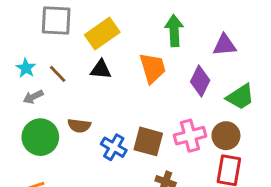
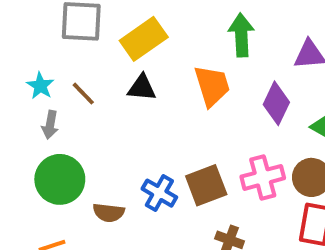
gray arrow: (33, 97) -> (50, 125), turned -54
brown semicircle: (79, 126) -> (109, 213), moved
brown square: (148, 141) -> (206, 185), turned -36

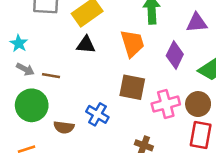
brown line: (83, 94) -> (51, 76), moved, turned -36
gray arrow: (50, 125) -> (25, 69), turned -72
brown square: (206, 185) -> (132, 87), moved, turned 32

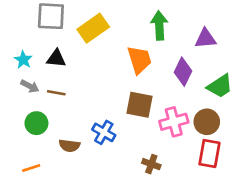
black triangle: (86, 45) -> (56, 58), moved
green circle: (32, 105) -> (36, 123), size x0.7

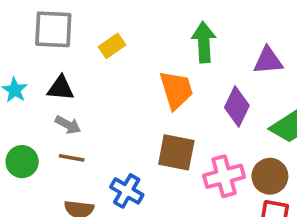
yellow rectangle: (93, 28) -> (112, 46), size x0.6
gray arrow: (30, 86) -> (68, 125), moved
brown line: (56, 93) -> (72, 158), moved
green circle: (36, 123) -> (22, 162), moved

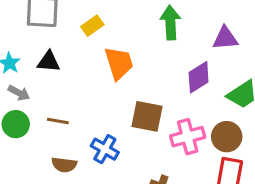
orange trapezoid: (176, 90) -> (119, 63), moved
purple diamond: (237, 106) -> (199, 77), turned 32
gray arrow: (68, 125) -> (19, 93), moved

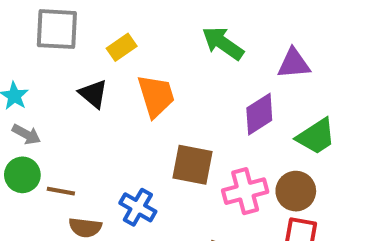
green arrow: (170, 23) -> (223, 43), turned -52
black triangle: (49, 62) -> (93, 94), moved, turned 35
brown line: (58, 121) -> (61, 191), moved

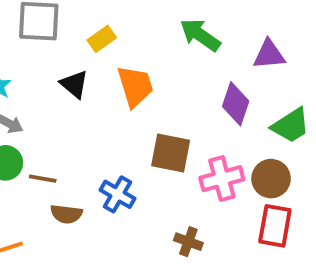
purple diamond: (259, 114) -> (236, 104), turned -39

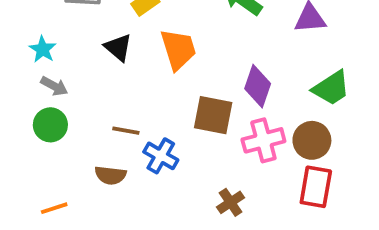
purple diamond: (236, 104) -> (258, 86), moved
brown line: (43, 179) -> (126, 131), moved
brown cross: (188, 242) -> (231, 202), turned 36

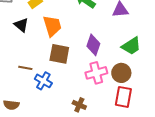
brown square: (213, 115) -> (59, 54), moved
brown semicircle: (110, 175) -> (11, 105), moved
brown cross: (231, 202) -> (79, 105), turned -32

